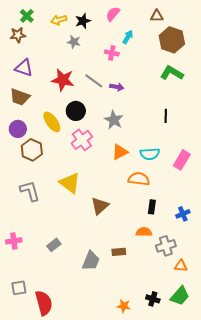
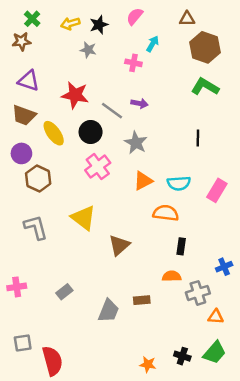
gray line: (94, 81) -> (112, 111), moved
yellow ellipse: (52, 122) -> (54, 133), moved
blue cross: (183, 214) -> (224, 267), moved

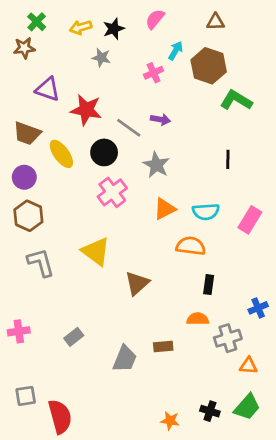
brown hexagon: (205, 47) -> (209, 66), moved
pink cross: (133, 63) -> (154, 73), turned -35
purple triangle: (29, 81) -> (48, 89), moved
brown hexagon: (38, 178) -> (28, 216), moved

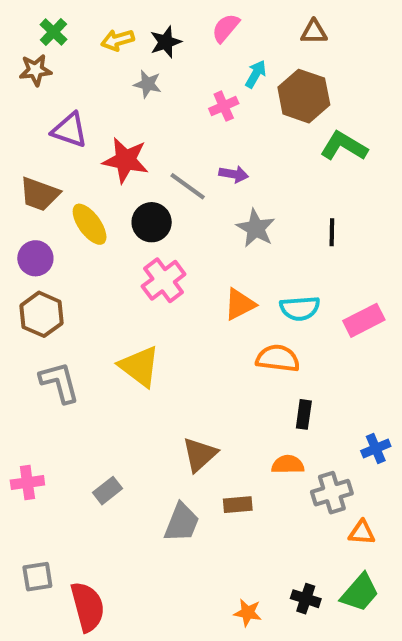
gray star: (156, 165) -> (256, 228), moved
pink rectangle: (250, 220) -> (364, 320), turned 32
brown triangle: (137, 283) -> (200, 454), moved

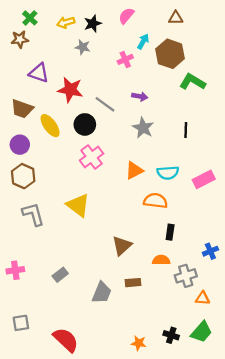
purple arrow: (234, 174) -> (140, 96), moved
brown triangle: (200, 454) -> (122, 246), moved
red semicircle: (88, 607) -> (66, 340), moved, turned -32

